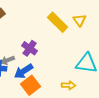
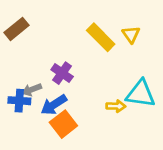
yellow arrow: (69, 85) -> (116, 106), moved

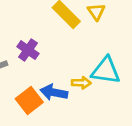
blue arrow: (54, 105) -> (54, 92), moved, turned 44

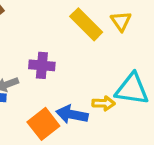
purple cross: (28, 50) -> (42, 65), turned -30

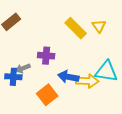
yellow arrow: (104, 103) -> (87, 81), size x1.5
blue arrow: (72, 114) -> (68, 77), moved

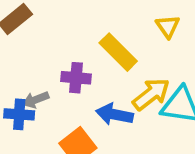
yellow rectangle: (76, 28) -> (118, 52), moved
yellow arrow: (87, 81) -> (151, 94), moved, turned -40

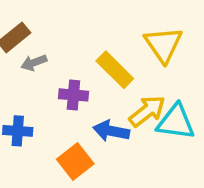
yellow triangle: (168, 26) -> (163, 45), size x1.6
gray arrow: (36, 100) -> (34, 63), moved

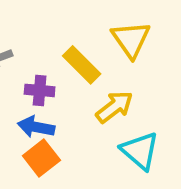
cyan triangle: (176, 122) -> (140, 151), moved, turned 33
blue arrow: (111, 131) -> (36, 127), moved

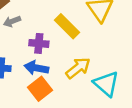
yellow arrow: (114, 107) -> (78, 68), moved

